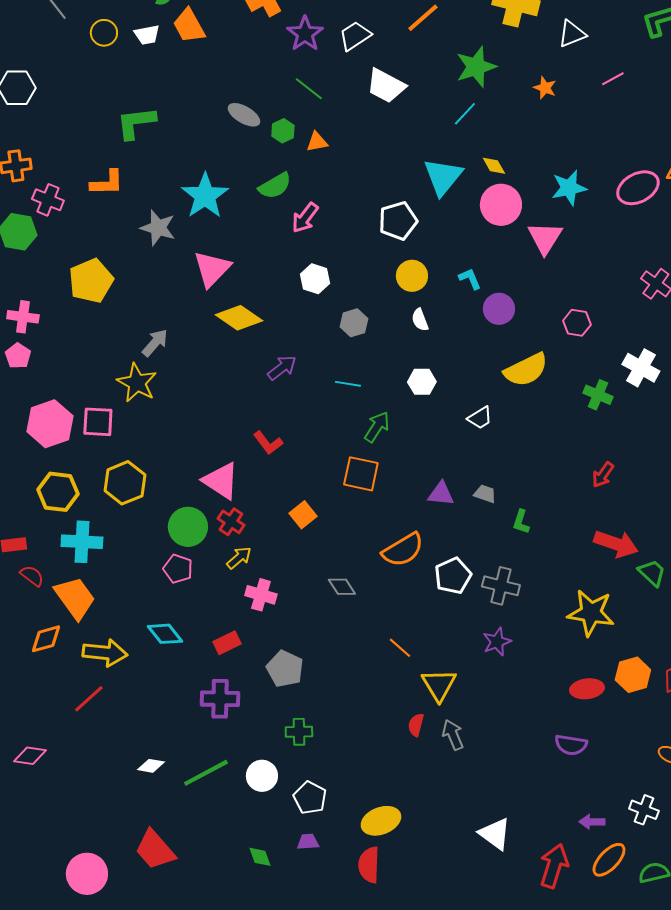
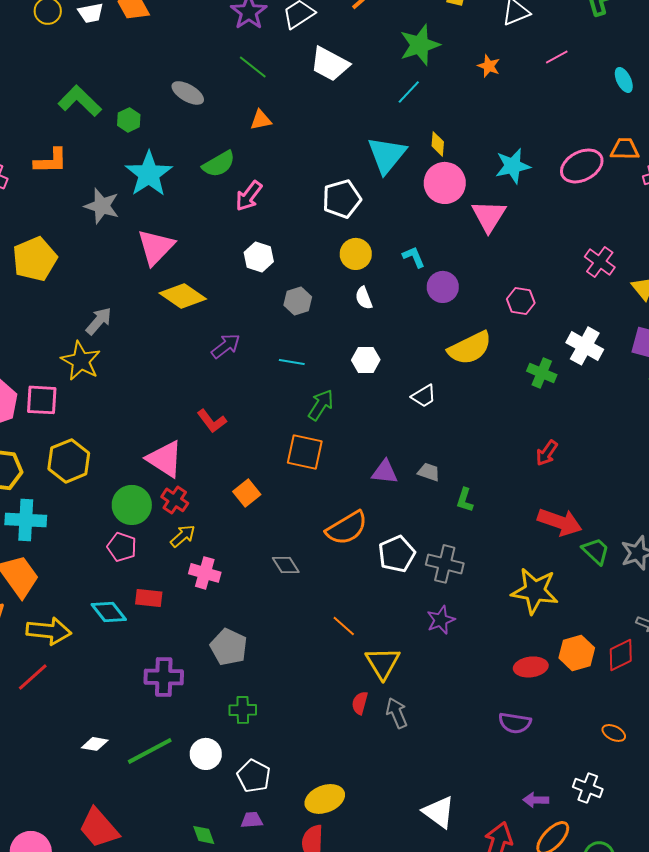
green L-shape: (136, 123) -> (80, 101), turned 51
green hexagon: (283, 131) -> (129, 120), moved
yellow diamond: (494, 166) -> (438, 144), turned 35
red rectangle: (227, 643) -> (149, 598), moved, turned 32

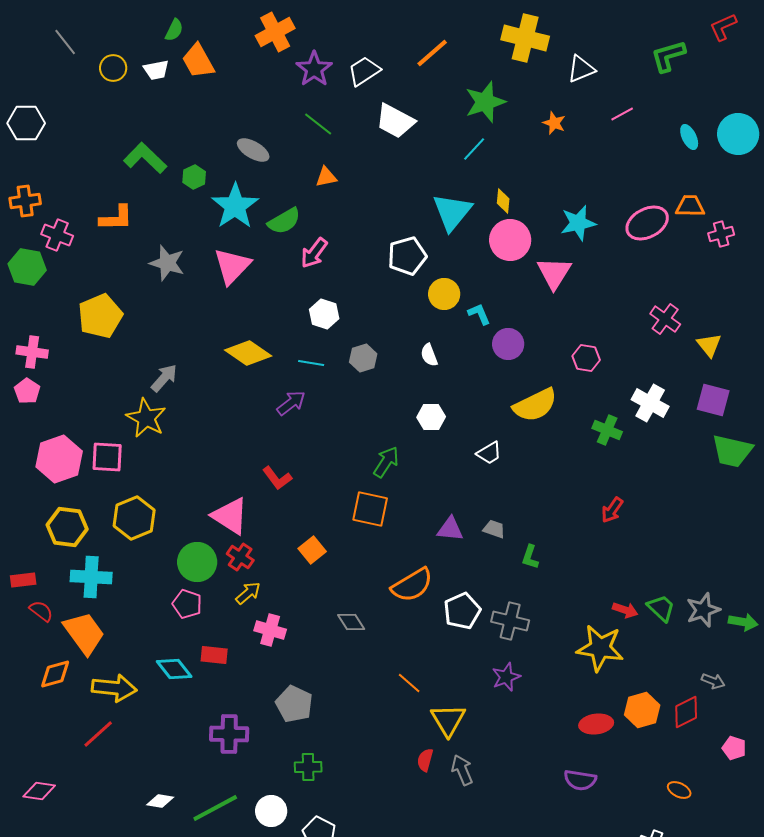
cyan star: (149, 174) -> (235, 206), moved
pink triangle: (156, 247) -> (232, 266), moved
yellow circle: (356, 254) -> (444, 294), moved
cyan line: (292, 362) -> (311, 363), moved
red arrow: (560, 522) -> (625, 610), moved, size x0.6

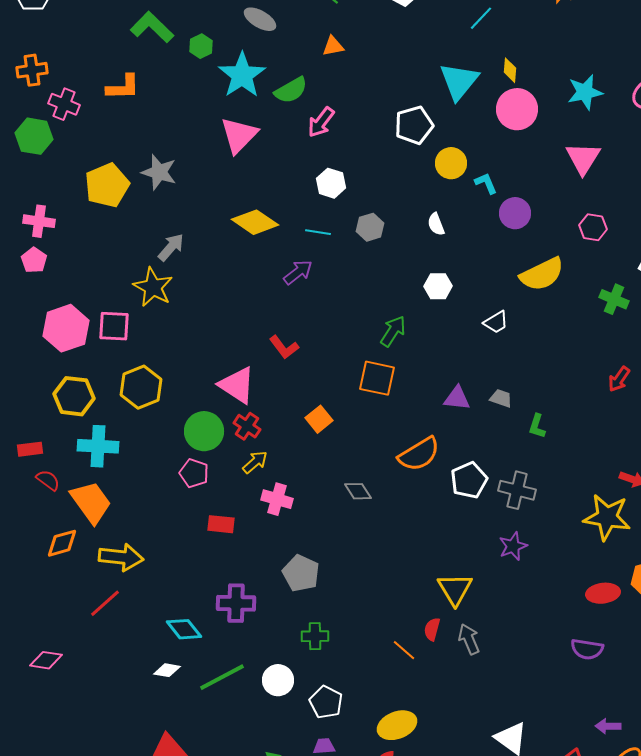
gray star: (167, 263) -> (159, 172), moved
pink triangle: (554, 273) -> (583, 158), moved
cyan diamond: (174, 669) -> (184, 629), moved
orange line: (409, 683) -> (404, 650), moved

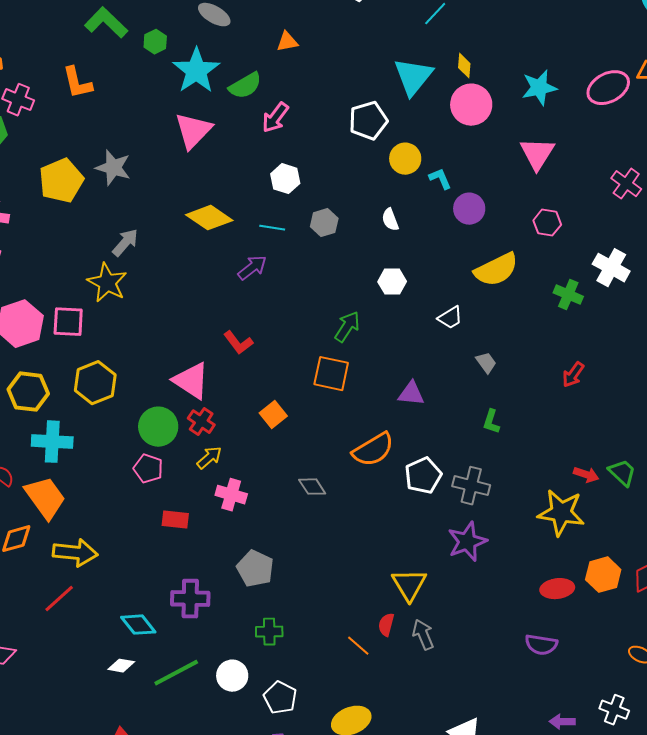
orange L-shape: (123, 87) -> (77, 83), turned 78
gray trapezoid: (501, 398) -> (486, 363), moved, turned 35
purple star: (513, 546) -> (467, 542), size x1.4

